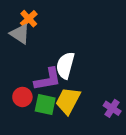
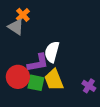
red circle: (22, 97) -> (18, 77), size x1.5
yellow trapezoid: (68, 101) -> (54, 80), turned -50

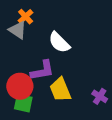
white semicircle: (52, 52) -> (59, 42), moved, turned -60
green square: (36, 83) -> (23, 103), moved

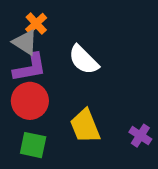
purple L-shape: (42, 71) -> (30, 68), moved
red circle: (20, 86) -> (30, 101), moved

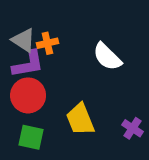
orange cross: (36, 23) -> (47, 43), moved, turned 30
white semicircle: (84, 60) -> (107, 57), moved

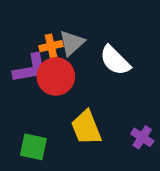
gray triangle: (24, 40) -> (72, 43), moved, turned 45
red circle: (28, 95) -> (56, 76), moved

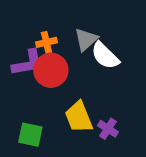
gray triangle: (72, 43) -> (86, 40), moved
purple cross: (142, 137) -> (108, 129), moved

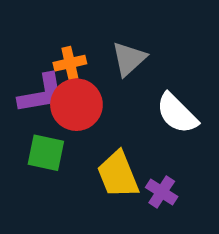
white semicircle: (105, 56) -> (177, 113), moved
green square: (30, 135) -> (46, 153), moved

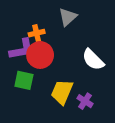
gray triangle: (129, 59) -> (68, 17), moved
yellow trapezoid: (118, 175) -> (62, 92), turned 45

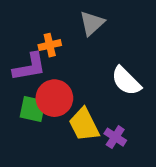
red circle: (40, 55) -> (54, 98), moved
yellow trapezoid: (62, 92) -> (84, 125), turned -50

